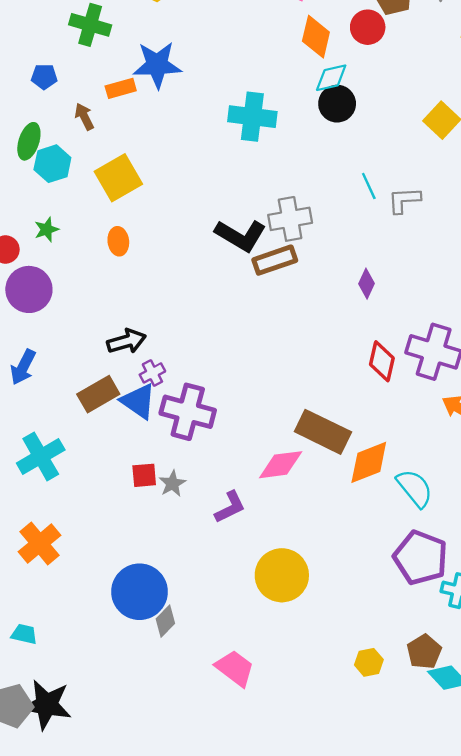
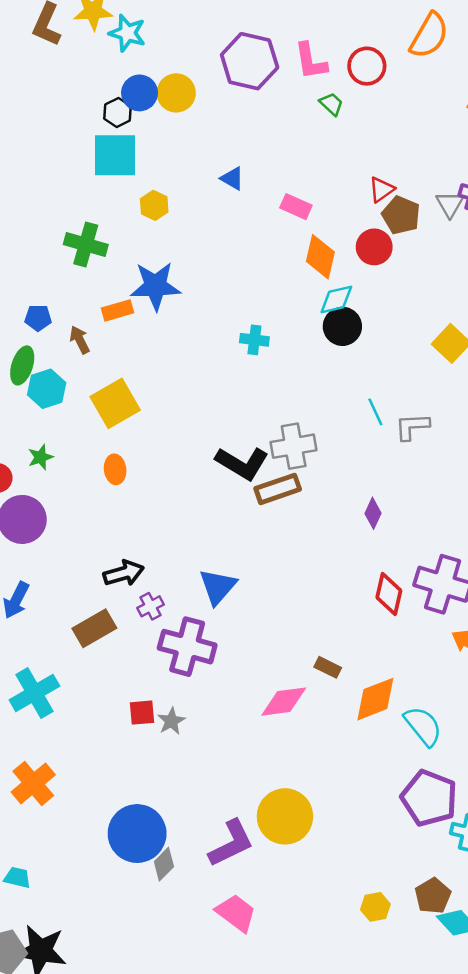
blue pentagon: (44, 77) -> (38, 318), moved
cyan cross: (252, 117) -> (254, 340), size x0.6
blue triangle: (138, 401) -> (218, 587), moved, turned 36
brown rectangle: (323, 432) -> (328, 667), size x0.5
purple L-shape: (230, 507) -> (231, 843), moved, size x1.4

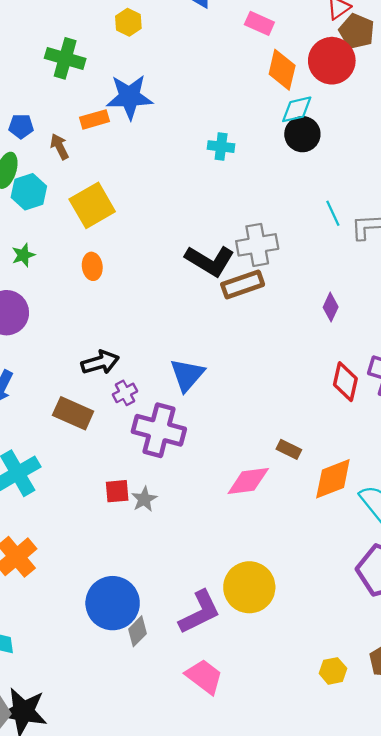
red circle: (374, 247) -> (332, 61), size x1.4
brown rectangle: (94, 628) -> (73, 413), turned 54

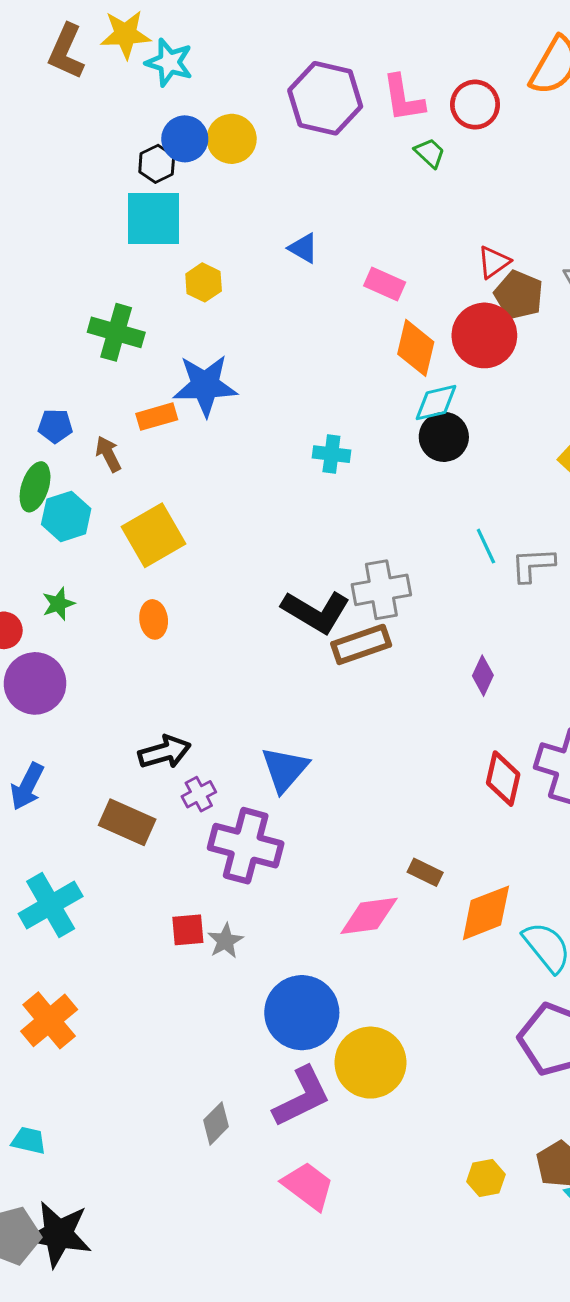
blue circle: (113, 603) -> (302, 1013), moved

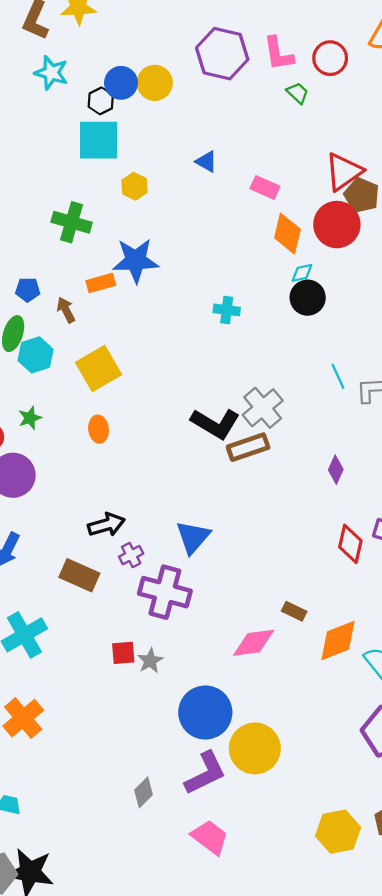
cyan star: (169, 62) -> (51, 73), moved
red triangle: (494, 262) -> (344, 172), size x1.6
cyan diamond: (436, 403) -> (302, 273), size x0.7
gray cross: (381, 590) -> (263, 408), turned -30
yellow hexagon: (486, 1178) -> (338, 832), size x1.6

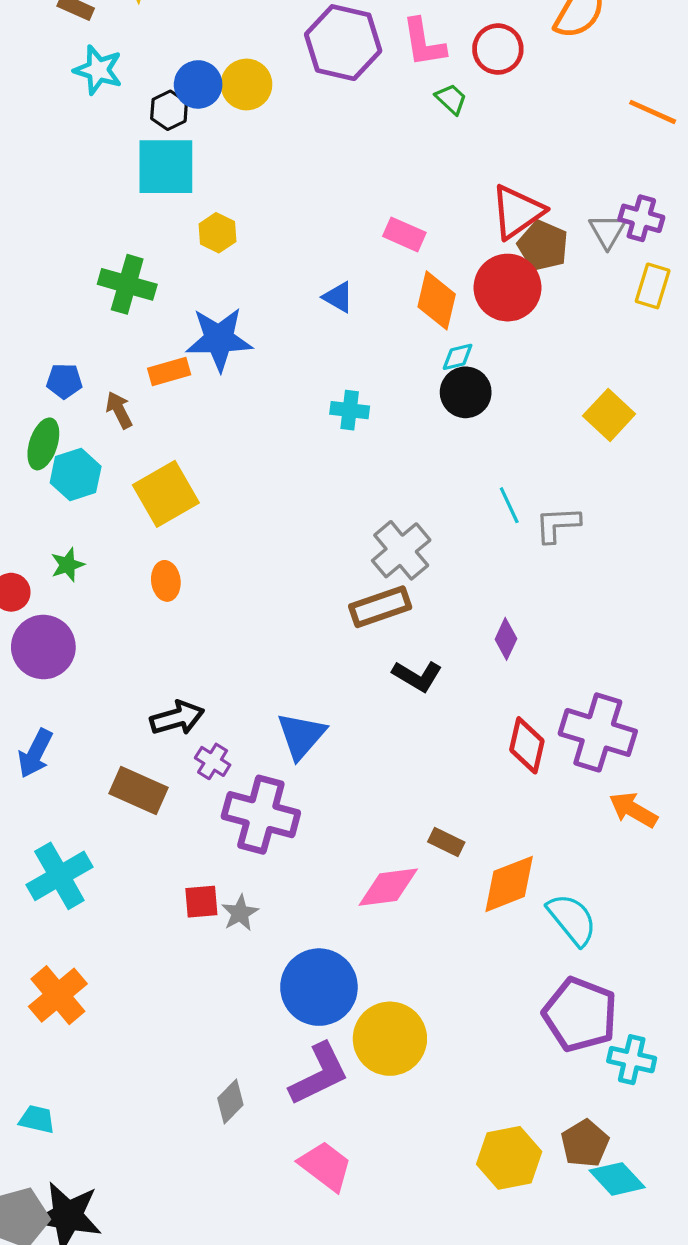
blue triangle: (206, 162) -> (338, 297), moved
black L-shape: (215, 424) -> (417, 676), moved, size x0.7
purple cross: (131, 555) -> (213, 761), turned -30

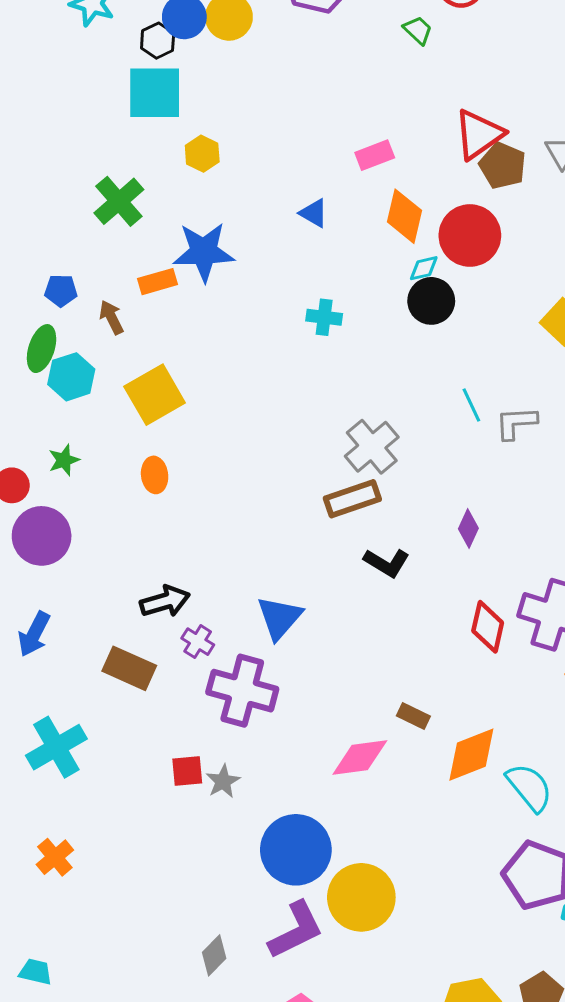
pink rectangle: (404, 234) -> (375, 155), turned -45
green cross: (127, 284) -> (119, 201), turned 33
red circle: (508, 288) -> (470, 235), moved
orange cross: (58, 995) -> (55, 857), size x0.7

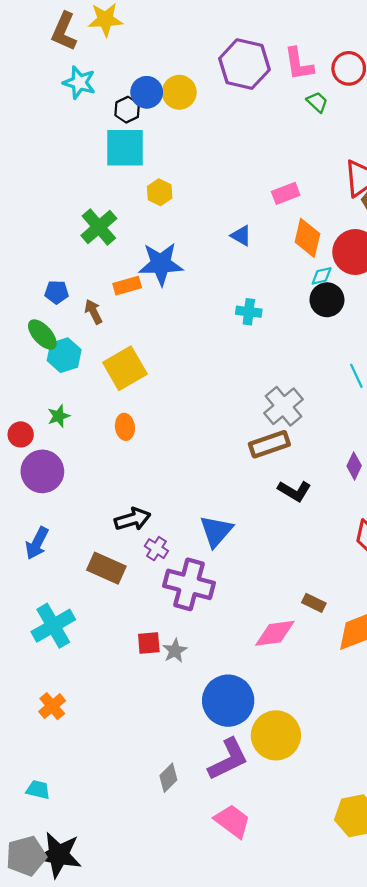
green ellipse: (42, 349) -> (42, 335), turned -60

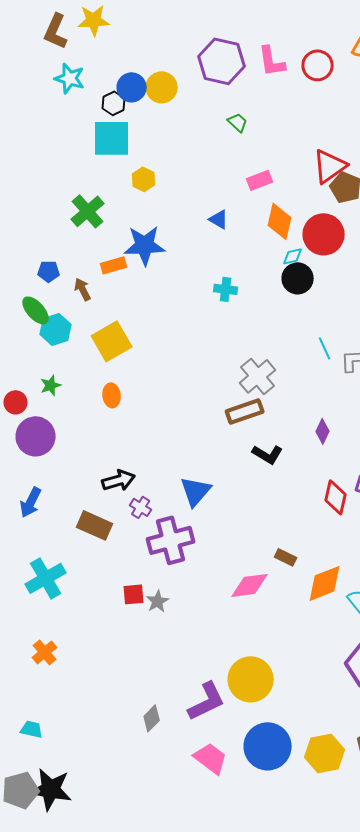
green trapezoid: (317, 102) -> (238, 122), moved
purple cross: (189, 584) -> (171, 540), turned -30
blue circle: (228, 701) -> (268, 746), moved

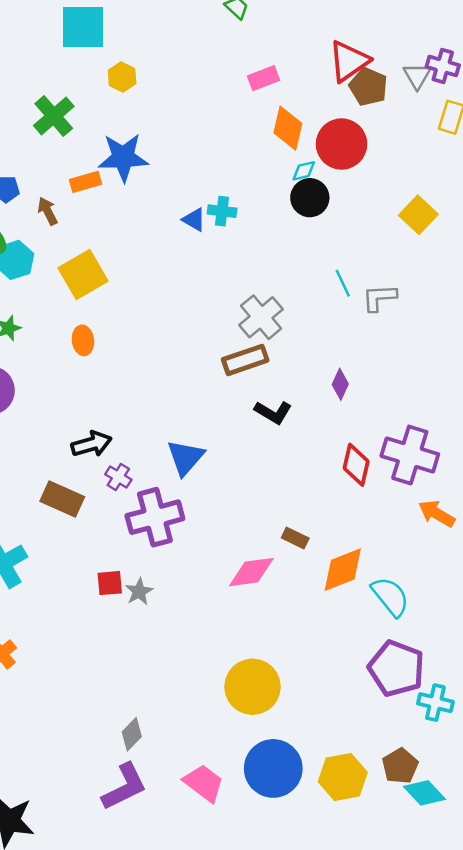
blue triangle: (219, 219) -> (194, 220), moved
purple L-shape: (207, 701) -> (124, 787), moved

